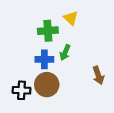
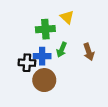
brown arrow: (98, 75) -> (89, 52), moved
black cross: (22, 90) -> (27, 63), moved

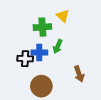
brown arrow: (89, 52) -> (79, 74), moved
brown circle: (44, 80) -> (41, 86), moved

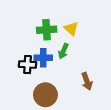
yellow triangle: (63, 16) -> (71, 29), moved

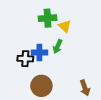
green cross: (47, 30) -> (47, 18), moved
brown arrow: (87, 81) -> (85, 88), moved

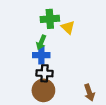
green arrow: (58, 46) -> (41, 42), moved
black cross: (25, 59) -> (44, 73), moved

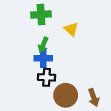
green cross: (50, 19) -> (41, 15), moved
brown circle: (43, 90) -> (66, 95), moved

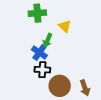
green arrow: (43, 45) -> (47, 40), moved
blue cross: (43, 58) -> (39, 53), turned 35

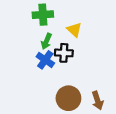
green arrow: (47, 40) -> (46, 41), moved
black cross: (42, 70) -> (64, 53), moved

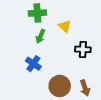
black cross: (64, 53) -> (83, 49), moved
blue cross: (45, 60) -> (33, 64), moved

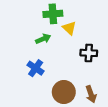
green cross: (37, 13) -> (53, 14), moved
green arrow: (40, 36) -> (43, 39), turned -136

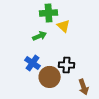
black cross: (89, 53) -> (67, 65), moved
brown circle: (64, 92) -> (50, 77), moved

